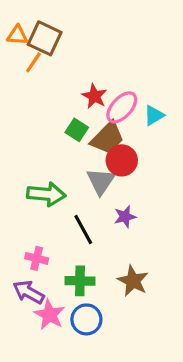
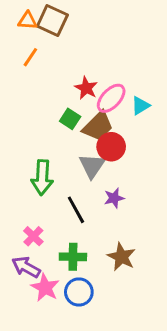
orange triangle: (17, 35) -> (27, 21), moved
brown square: (45, 38) -> (52, 21), moved
green arrow: (46, 194) -> (42, 178), turned 88
pink cross: (37, 258) -> (33, 236), turned 30

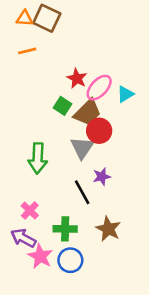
orange line: (30, 57) -> (27, 51), turned 42
black line: (76, 210) -> (82, 192), moved

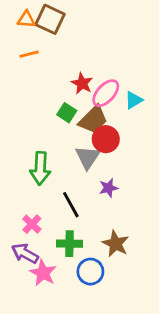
black line: (82, 192) -> (71, 205), moved
blue circle: (70, 260) -> (90, 272), moved

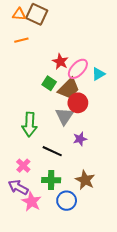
black line: (71, 205) -> (52, 151), turned -36

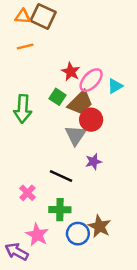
green arrow: (30, 124) -> (23, 109), moved
brown star: (85, 180) -> (99, 226), moved
purple arrow: (18, 187) -> (17, 252), moved

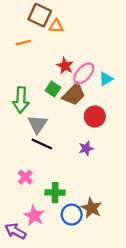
orange triangle: (23, 16) -> (56, 26), moved
red circle: (91, 120) -> (95, 116), moved
gray triangle: (75, 135) -> (37, 124), moved
black line: (61, 176) -> (42, 144), moved

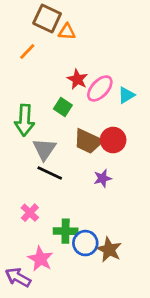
orange line: (23, 43) -> (27, 52), turned -32
brown trapezoid: (74, 94) -> (88, 141), moved, turned 70
blue circle: (72, 215) -> (85, 243), moved

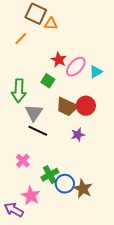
green cross: (66, 231) -> (50, 175), turned -30

